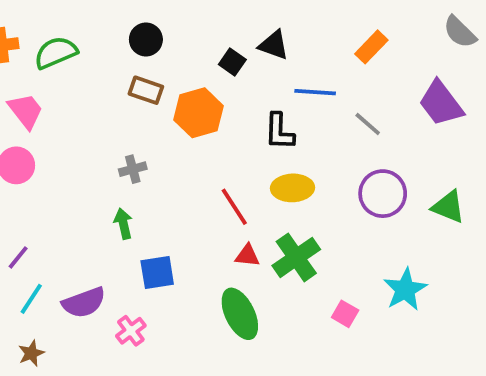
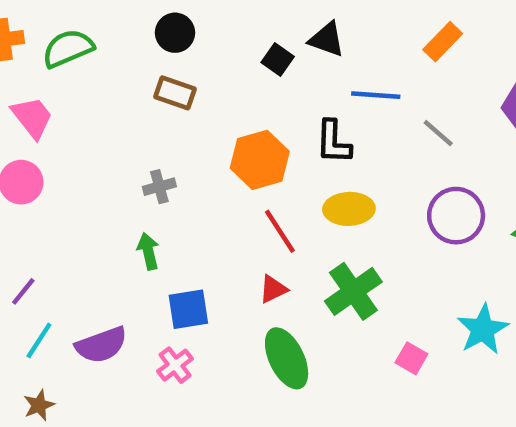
orange hexagon: (199, 113) -> (260, 160), moved
red triangle: (247, 256) -> (273, 289), moved, turned -32
pink cross: (131, 331) -> (175, 365), moved

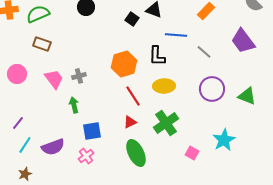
brown rectangle: (175, 93) -> (42, 44), moved
pink trapezoid: (32, 117) -> (54, 79), moved

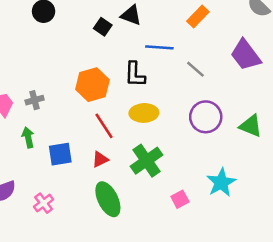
blue square: (92, 131) -> (60, 154), moved
pink square: (192, 153) -> (180, 199), turned 32

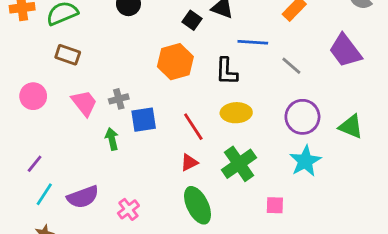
orange hexagon: (92, 85) -> (175, 62), moved
blue square: (60, 154) -> (144, 120), moved
cyan star: (221, 182) -> (305, 161), moved
pink square: (180, 199) -> (275, 205), turned 30

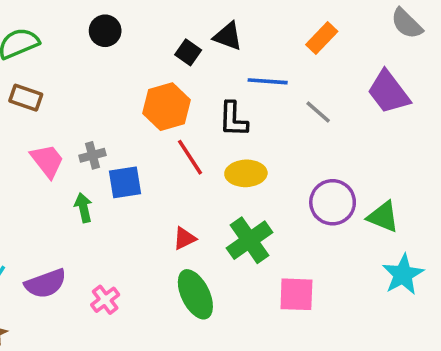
purple circle: (302, 117) -> (333, 202), moved
red line: (193, 127) -> (190, 157), moved
green triangle: (351, 127) -> (383, 217), moved
cyan star: (305, 161) -> (403, 274), moved
pink square: (275, 205) -> (296, 294), size x1.5

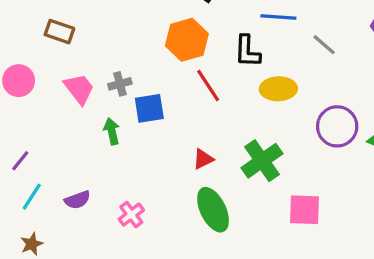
yellow ellipse: (246, 173) -> (278, 89), moved
purple semicircle: (46, 284) -> (77, 200), size x0.7

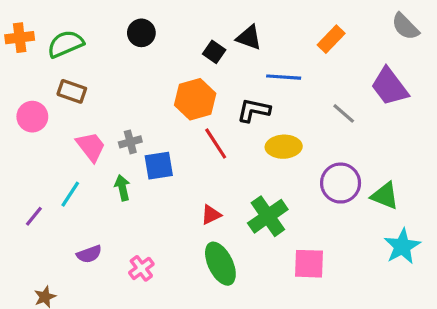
gray line: (324, 45) -> (344, 113), moved
black L-shape: (247, 51) -> (254, 110), turned 100
pink circle: (19, 81) -> (32, 117), moved
cyan line: (32, 197) -> (70, 194), moved

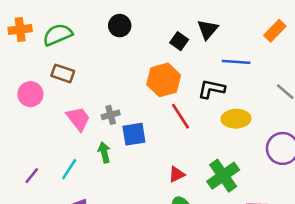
black triangle: (249, 38) -> (208, 29), turned 50
cyan line: (70, 194) -> (69, 169), moved

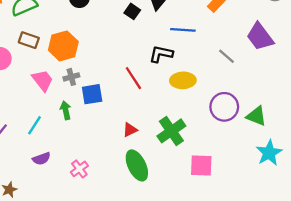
orange hexagon: (164, 80) -> (63, 46), moved

